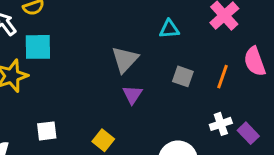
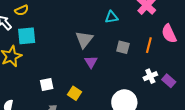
white square: (47, 131) -> (47, 85), moved

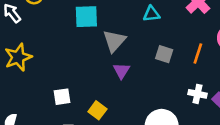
cyan square: (27, 36) -> (86, 17), moved
white cross: (150, 76) -> (197, 94), turned 32

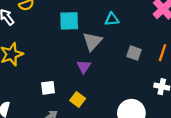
cyan triangle: (151, 14) -> (112, 19), moved
purple triangle: (121, 71) -> (84, 67), moved

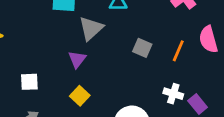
yellow square: (78, 100) -> (80, 96), moved

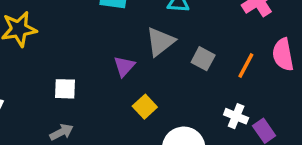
gray triangle: (91, 28) -> (160, 42), moved
yellow square: (80, 96) -> (145, 107), moved

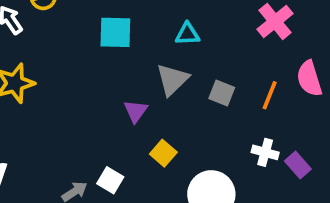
white square: (65, 89) -> (110, 180), moved, turned 35

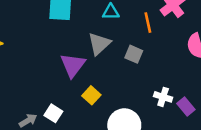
orange line: (270, 95) -> (148, 23), moved, turned -36
purple triangle: (136, 111) -> (73, 65), size x1.5

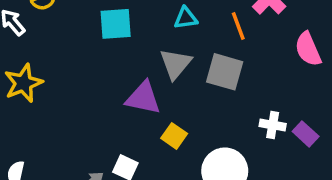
gray square: (134, 54) -> (225, 72), size x1.5
purple triangle: (73, 65) -> (143, 98), turned -48

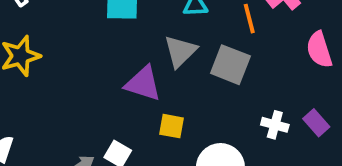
purple rectangle: (306, 134) -> (316, 123), moved
yellow square: (174, 136) -> (171, 126), turned -30

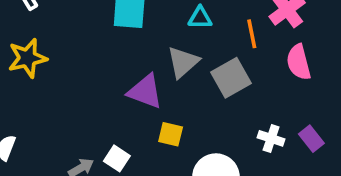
pink semicircle: (319, 50) -> (299, 62), moved
gray square: (230, 65) -> (231, 78), turned 36

